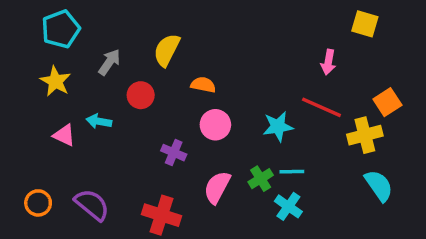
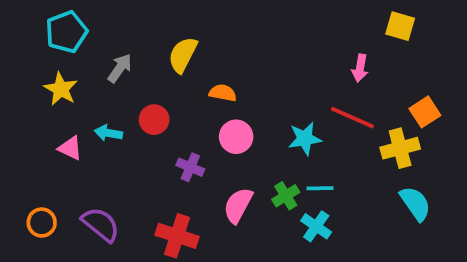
red circle: (141, 95) -> (154, 120), moved

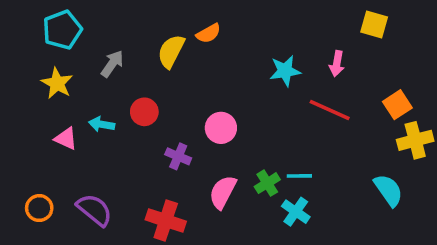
orange semicircle: (223, 93) -> (208, 33), moved, turned 140
cyan star: (305, 139) -> (285, 71), moved
yellow cross: (400, 148) -> (415, 140), moved

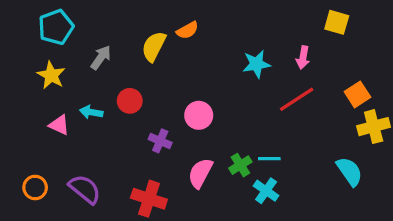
red line: (330, 110) -> (297, 99), turned -57

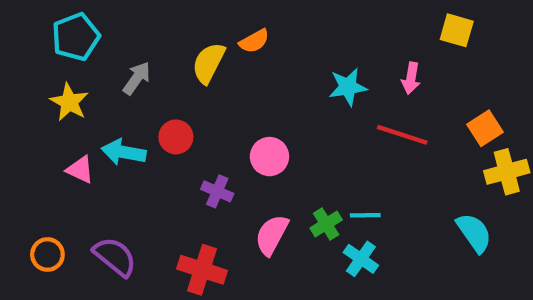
red line: (297, 99) -> (402, 135), turned 51
cyan arrow: (91, 112) -> (124, 152), size x1.4

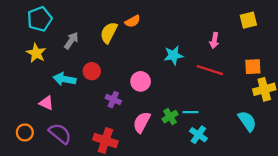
yellow square: (457, 30) -> (248, 20), moved, turned -30
cyan star: (348, 87) -> (173, 55), moved
orange square: (485, 128) -> (253, 67), turned 30
pink triangle: (80, 170) -> (46, 103), moved
cyan cross: (361, 259) -> (198, 135), moved

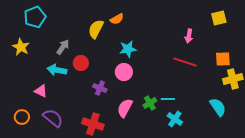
gray arrow: (71, 41) -> (63, 47), moved
yellow star: (36, 53) -> (21, 47), moved
cyan star: (173, 55) -> (128, 49), moved

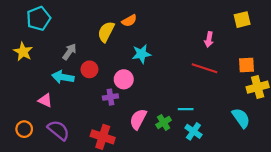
pink circle: (124, 72) -> (124, 79), moved
purple cross: (100, 88) -> (110, 97), turned -32
green cross: (150, 103) -> (164, 122), moved

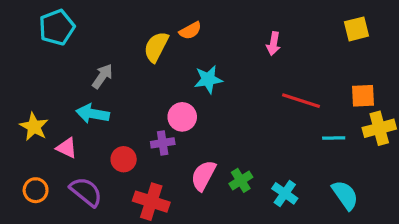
pink arrow: (209, 39) -> (273, 44), moved
yellow star: (23, 52) -> (34, 127), moved
red circle: (89, 69) -> (124, 159), moved
cyan line: (186, 109) -> (334, 138), moved
cyan semicircle: (241, 118) -> (345, 195), moved

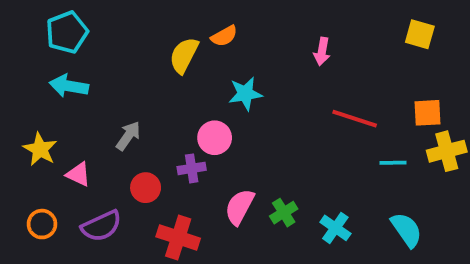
yellow square: (356, 29) -> (420, 34), turned 30
gray arrow: (102, 76) -> (128, 136), moved
cyan arrow: (93, 114) -> (69, 86), moved
purple semicircle: (86, 192) -> (101, 226), turned 116

